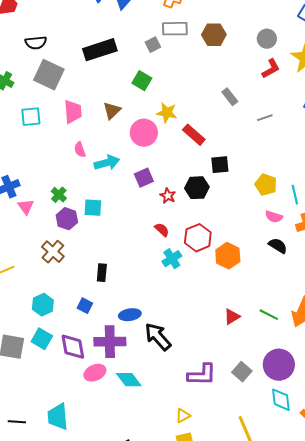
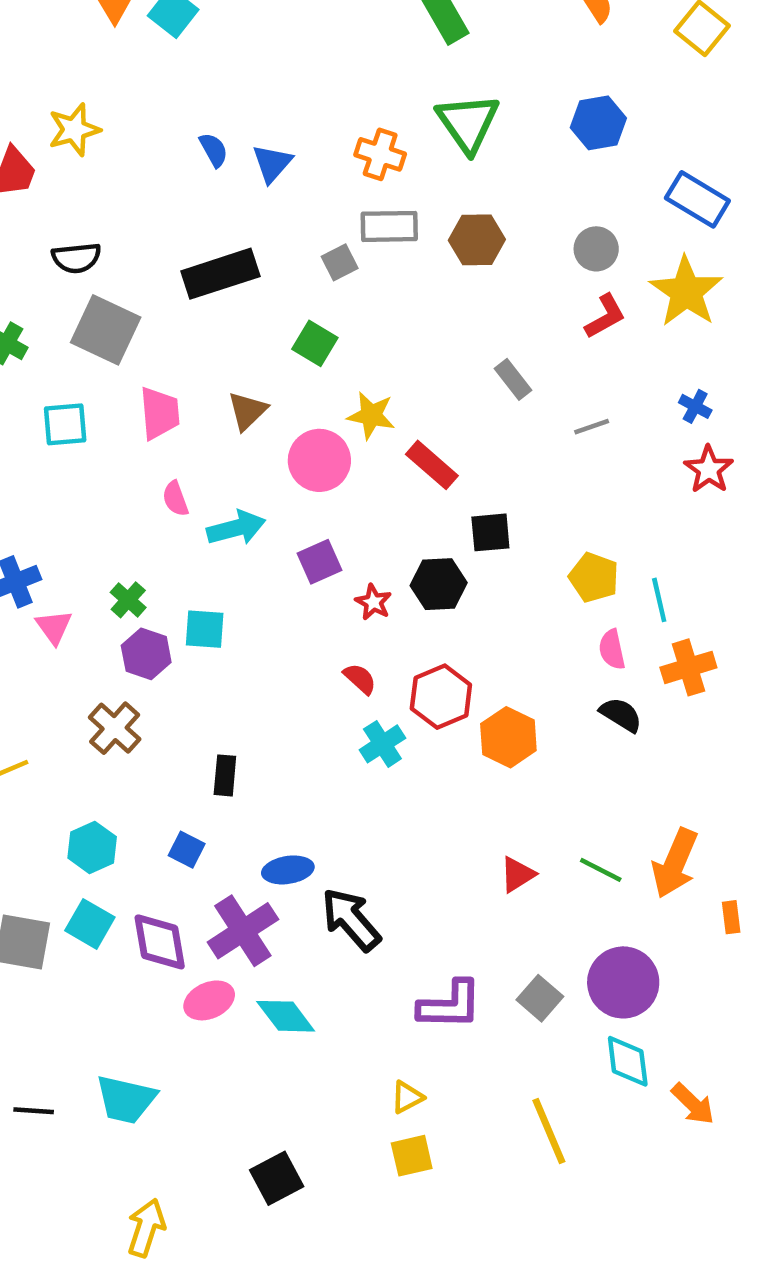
pink semicircle: (274, 217) -> (612, 649), turned 60
purple cross: (110, 342) -> (243, 931), turned -32
cyan trapezoid: (58, 417) -> (126, 1099), turned -72

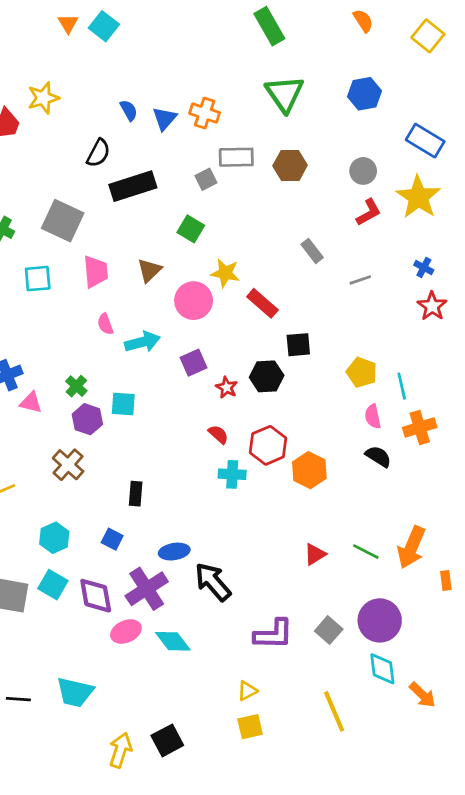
orange cross: (380, 154) -> (205, 113), moved
black semicircle: (76, 258) -> (98, 153), moved, turned -56
pink triangle: (54, 627) -> (31, 403), turned -40
cyan cross: (382, 744) -> (232, 474), turned 36
yellow arrow: (146, 1228) -> (120, 750), moved

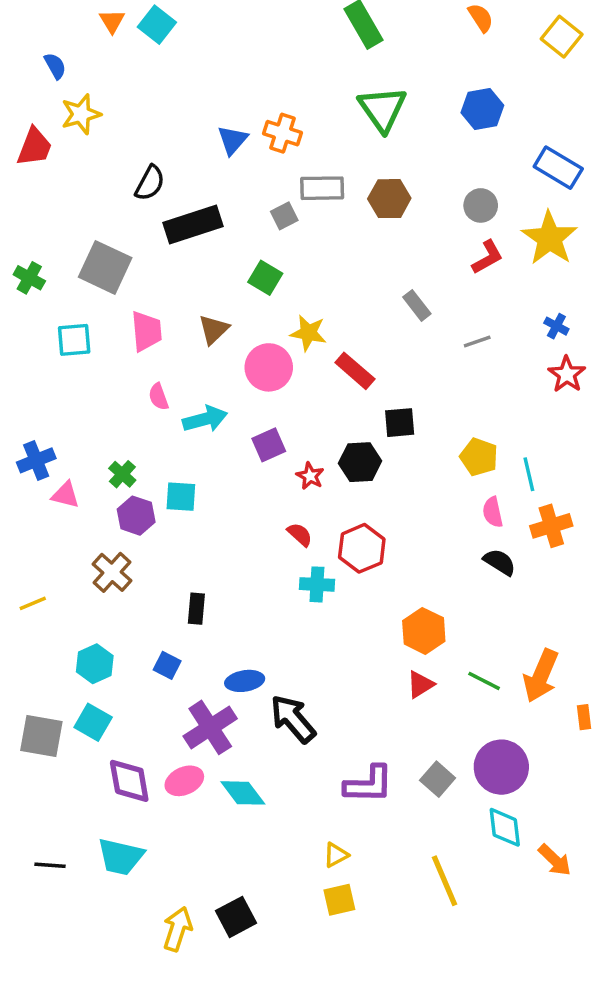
blue semicircle: (129, 110) -> (55, 66), moved
orange hexagon: (309, 470) -> (424, 631), moved
purple diamond: (96, 596) -> (129, 781), moved

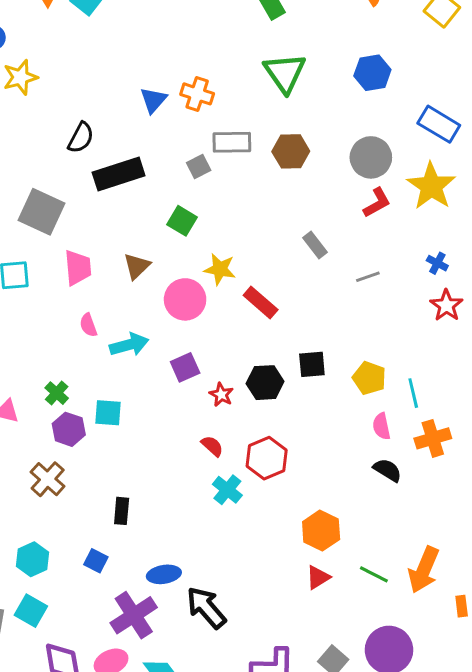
gray circle: (481, 205) -> (371, 157), size x1.4
black square: (400, 423) -> (312, 364), moved
cyan cross: (317, 584) -> (227, 490), turned 36

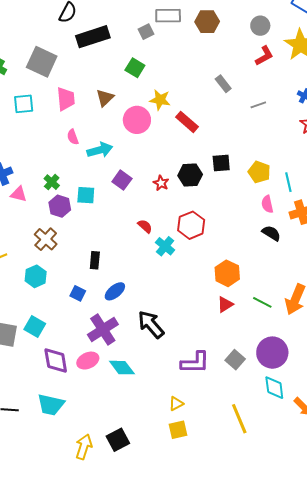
gray circle: (371, 157) -> (260, 26), size x0.7
purple square: (185, 367) -> (122, 180), moved, turned -30
red semicircle: (212, 446) -> (145, 226), moved
cyan hexagon: (32, 559) -> (36, 276), moved
blue ellipse: (164, 574) -> (115, 291), moved, turned -30

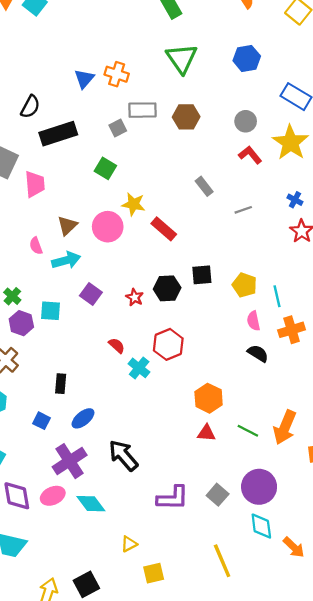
red L-shape: (264, 56) -> (250, 155), turned -100
brown triangle: (105, 98) -> (67, 226), moved
pink trapezoid: (66, 99) -> (35, 184), moved
red triangle: (225, 304) -> (206, 433), turned 36
yellow triangle: (176, 404) -> (129, 544), moved

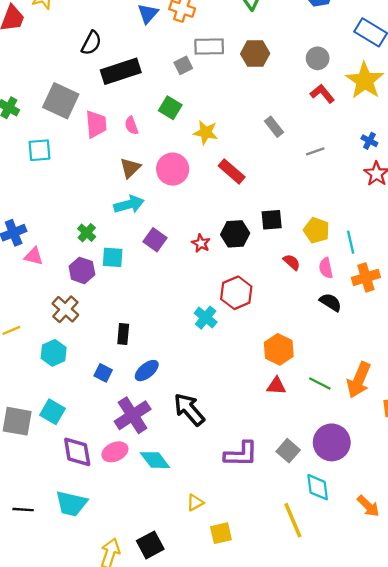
yellow star: (133, 204) -> (206, 133), moved
pink semicircle: (36, 246) -> (131, 125), moved
green cross: (12, 296) -> (87, 233), moved
red semicircle: (117, 346) -> (292, 262), moved
cyan diamond: (261, 526) -> (318, 487), moved

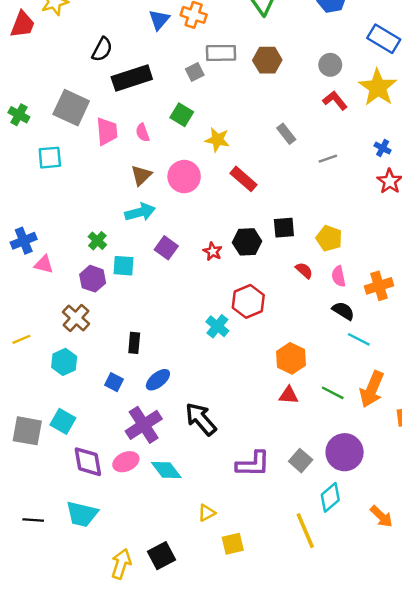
cyan line: (351, 242) -> (359, 339), moved, turned -50
cyan diamond: (318, 487) -> (330, 497), turned 56

